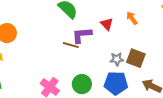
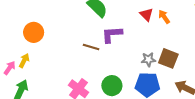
red triangle: (107, 24) -> (146, 15), moved
brown line: (71, 45) -> (91, 47), moved

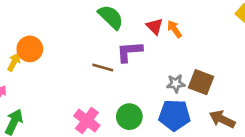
red triangle: (146, 15) -> (155, 26), moved
orange arrow: (164, 17) -> (174, 29), moved
yellow arrow: (24, 61) -> (14, 62), moved

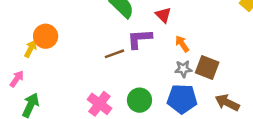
orange arrow: (174, 29) -> (182, 44), moved
brown line: (103, 67) -> (114, 54), turned -36

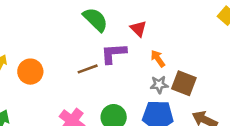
orange circle: (46, 36) -> (30, 72), moved

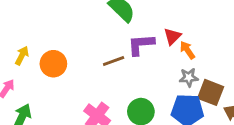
red triangle: (138, 29) -> (172, 36), moved, turned 30
brown square: (184, 83) -> (211, 92), moved

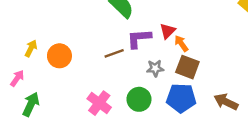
gray star: (189, 77) -> (155, 68), moved
brown square: (211, 92) -> (187, 67), moved

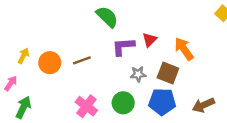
orange arrow: (181, 43) -> (184, 49), moved, size x1.5
brown line: (114, 53) -> (82, 60), moved
brown arrow: (226, 102) -> (203, 105), turned -50

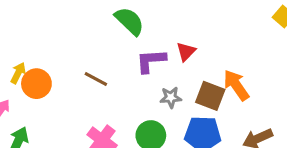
orange arrow: (184, 49) -> (236, 85), moved
brown line: (82, 60) -> (96, 79), turned 48
orange circle: (50, 63) -> (36, 84), moved

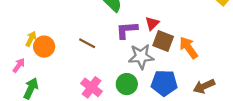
brown square: (210, 96) -> (163, 41), moved
gray star: (171, 97) -> (141, 56), size x1.6

